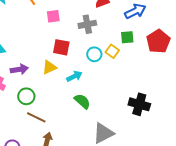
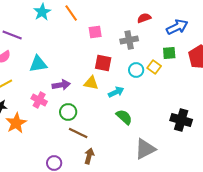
yellow triangle: (49, 67) -> (91, 83), turned 35

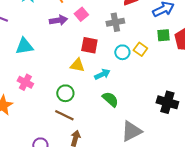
pink square: (95, 32) -> (81, 14), turned -32
green square: (169, 53) -> (163, 35), moved
purple arrow: (61, 85) -> (58, 20), moved
green circle: (68, 112) -> (65, 93), moved

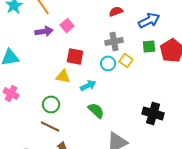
gray cross: (115, 22) -> (114, 41), moved

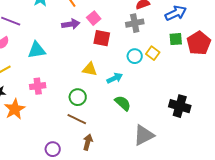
gray cross: (114, 41) -> (135, 23), moved
red square: (75, 56) -> (102, 38), moved
pink cross: (11, 93) -> (38, 86), turned -35

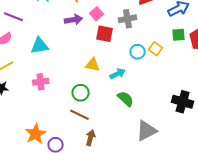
gray cross: (135, 23) -> (128, 19), moved
orange star: (15, 109) -> (36, 134), moved

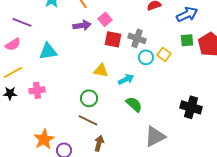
gray cross: (128, 19) -> (137, 38), moved, turned 30
pink cross: (41, 82) -> (37, 90), moved

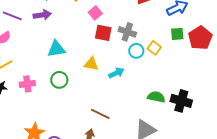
purple arrow: (82, 25) -> (42, 15), moved
cyan triangle: (48, 51) -> (56, 49), moved
green circle: (89, 98) -> (59, 80), moved
green semicircle: (134, 104) -> (156, 97), moved, turned -30
brown line: (88, 120) -> (100, 114), moved

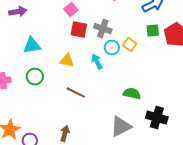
cyan arrow: (116, 73) -> (97, 62), moved, turned -91
black cross: (181, 101) -> (157, 118), moved
brown line: (100, 114) -> (76, 93), moved

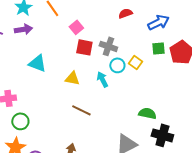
cyan triangle: (32, 46) -> (37, 63), turned 30
green circle: (35, 77) -> (20, 121), moved
green semicircle: (132, 94) -> (147, 113), moved

